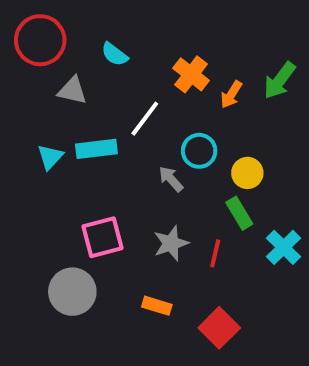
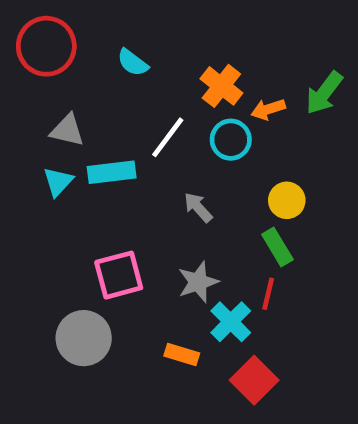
gray triangle: (72, 90) -> (67, 130), moved
orange arrow: (231, 94) -> (268, 109), turned 40
cyan circle: (199, 151) -> (231, 140), moved
cyan cross: (284, 247) -> (231, 322), moved
red line: (215, 253) -> (268, 294), moved

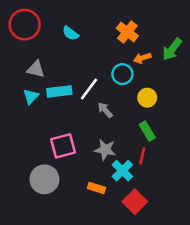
orange cross: (221, 86) -> (127, 32), moved
white line: (168, 137) -> (89, 89), moved
yellow circle: (287, 200) -> (147, 98), moved
gray star: (198, 282) -> (105, 150), turned 30

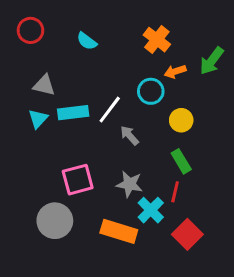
red circle: (25, 25) -> (30, 30), size x0.7
orange rectangle: (96, 188) -> (119, 231), size x1.6
red square: (135, 202) -> (187, 234), moved

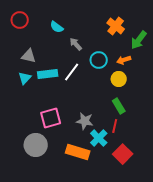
orange cross: (157, 40) -> (116, 26), moved
orange arrow: (175, 72) -> (124, 60), moved
gray arrow: (129, 135) -> (76, 44), moved

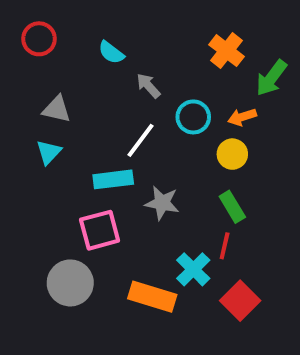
cyan rectangle: (48, 74) -> (113, 179), moved
gray star: (85, 121) -> (162, 203), moved

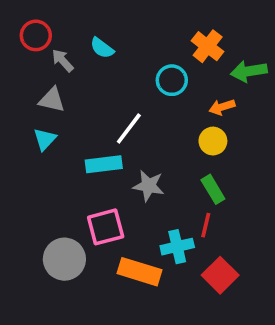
green arrow: (271, 78) -> (249, 71), turned 44
gray arrow: (148, 86) -> (63, 60), moved
cyan circle: (193, 117) -> (172, 80), moved
pink square: (100, 230) -> (106, 227), moved
cyan cross: (193, 269) -> (177, 247), turned 32

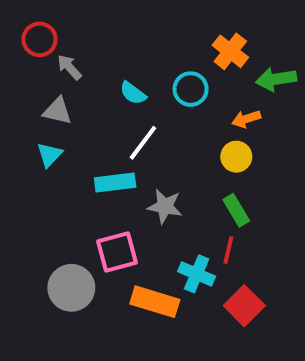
cyan semicircle: (102, 48) -> (133, 93), moved
cyan cross: (177, 247) -> (197, 274), turned 36

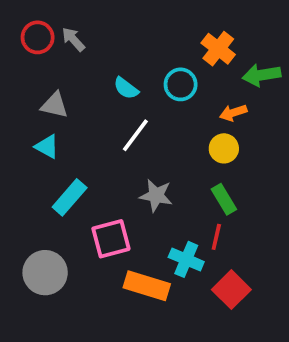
gray arrow: (69, 67) -> (73, 39), moved
cyan triangle: (49, 155) -> (47, 147), turned -44
cyan rectangle: (115, 182) -> (70, 197), moved, turned -42
gray circle: (71, 288) -> (45, 273), moved

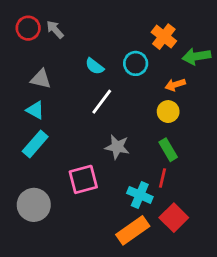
cyan rectangle: (70, 197) -> (35, 144), moved
orange rectangle: (147, 286) -> (133, 230), moved, turned -52

